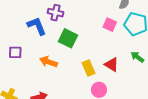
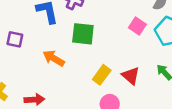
green square: (68, 38) -> (83, 34), turned -30
yellow rectangle: (89, 68) -> (102, 75), turned 49

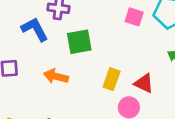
red triangle: (131, 76) -> (144, 83), moved

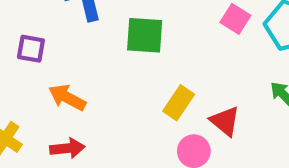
orange arrow: (56, 76) -> (67, 98), moved

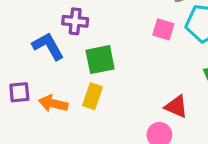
orange arrow: (67, 98) -> (53, 104), moved
yellow rectangle: (179, 103) -> (92, 96), moved

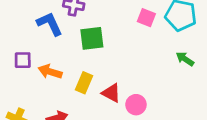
yellow rectangle: (92, 96) -> (84, 83), moved
red triangle: (176, 107) -> (111, 93), moved

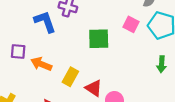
green square: (92, 38) -> (99, 39), moved
green arrow: (185, 59) -> (162, 64), turned -126

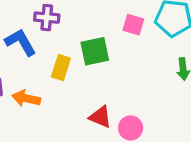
yellow rectangle: (70, 77) -> (61, 68), moved

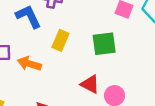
green square: (95, 51) -> (104, 44), moved

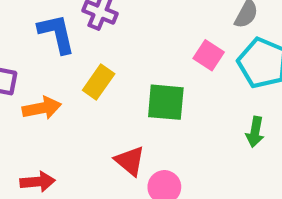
orange arrow: (29, 64) -> (42, 108), turned 140

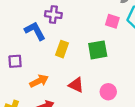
orange arrow: (42, 108) -> (39, 81), moved
red triangle: (130, 161) -> (76, 85), moved

